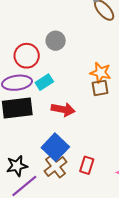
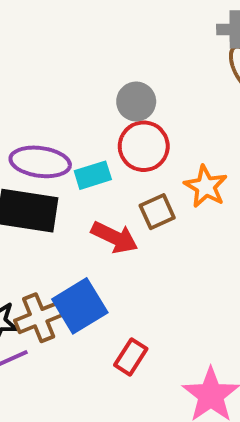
red circle: (27, 56) -> (144, 146), moved
brown square: (100, 88) -> (157, 212), moved, turned -30
brown cross: (56, 166) -> (39, 318), moved

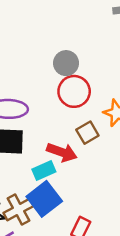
cyan rectangle: (93, 175) -> (44, 171), moved

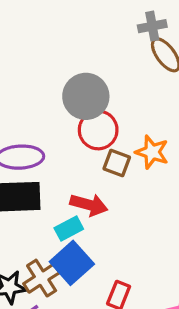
gray circle: (66, 63) -> (86, 96), size x1.5
brown square: (87, 133) -> (117, 163), moved, turned -35

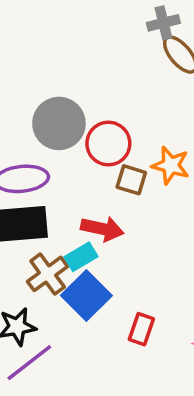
gray circle: (86, 96) -> (59, 123), moved
brown cross: (42, 278) -> (48, 274), moved

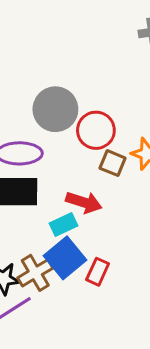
brown cross: (48, 274) -> (35, 273), moved
red rectangle: (141, 329) -> (98, 272), moved

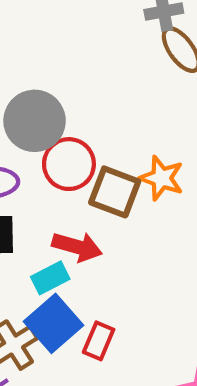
red circle: (96, 130) -> (69, 164), moved
brown square: (113, 163) -> (115, 192), size x1.4

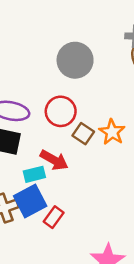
gray circle: (35, 121) -> (75, 60), moved
brown square: (115, 192) -> (83, 134), size x0.7

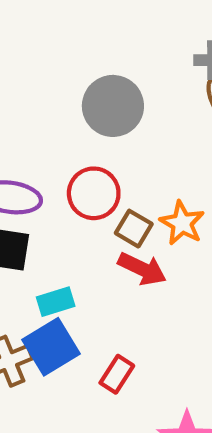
red arrow: (54, 160) -> (142, 269), moved
red rectangle: (54, 217) -> (117, 374), moved

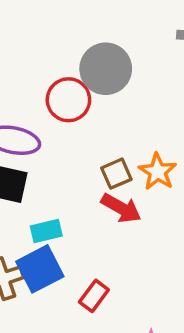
red circle: (94, 193) -> (68, 100), moved
brown square: (134, 229) -> (116, 174), turned 32

